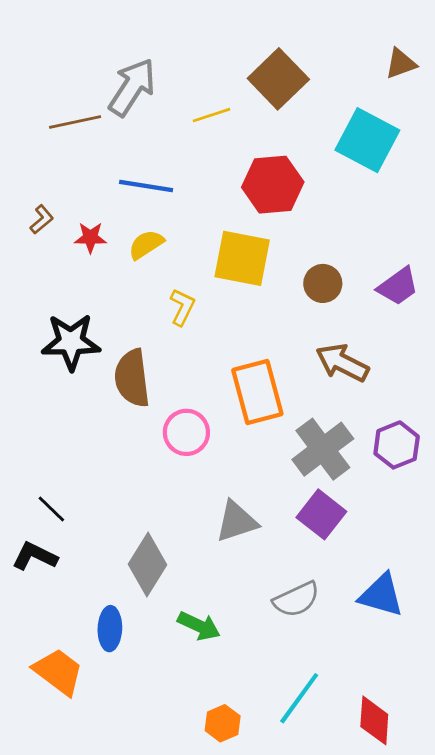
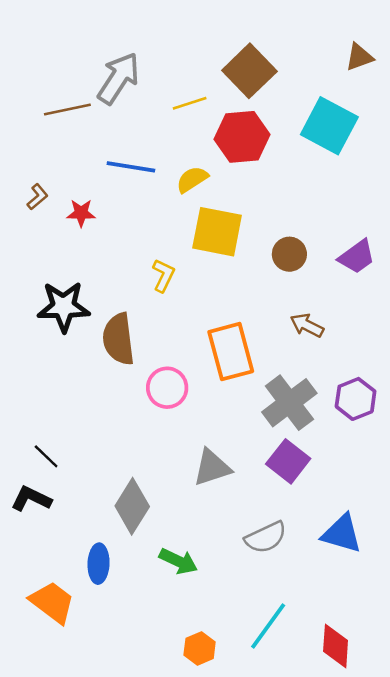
red hexagon: (273, 185) -> (242, 137), moved
yellow semicircle: (146, 244) -> (192, 179), moved
brown arrow: (342, 363) -> (307, 325), size x0.7

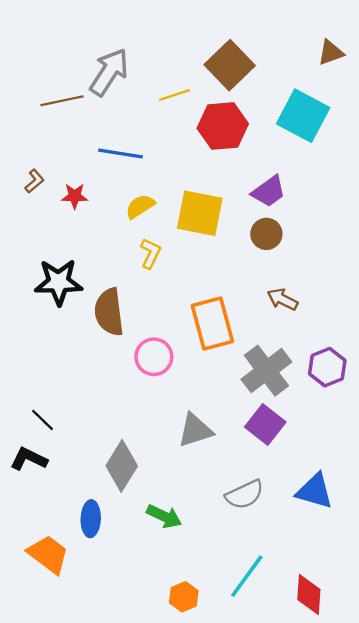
yellow semicircle: (192, 179) -> (140, 206), moved
purple trapezoid: (357, 257) -> (269, 191), moved

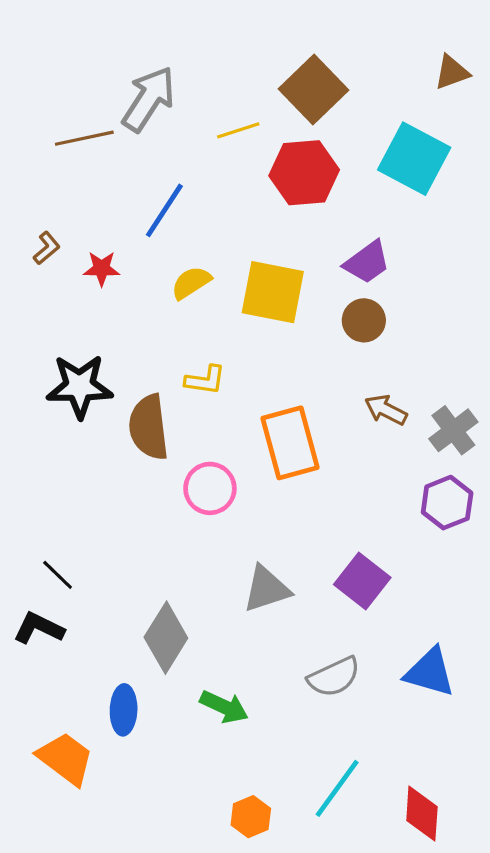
blue line: (121, 154) -> (164, 210), turned -66
yellow L-shape: (150, 253) -> (205, 380), moved, turned 72
gray cross: (266, 371) -> (453, 430), moved, size x0.7

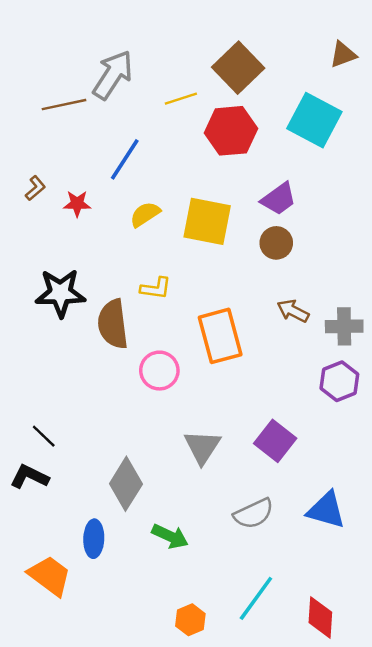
gray cross: (453, 430) -> (344, 326), turned 36
gray triangle: (266, 589) -> (202, 447), turned -39

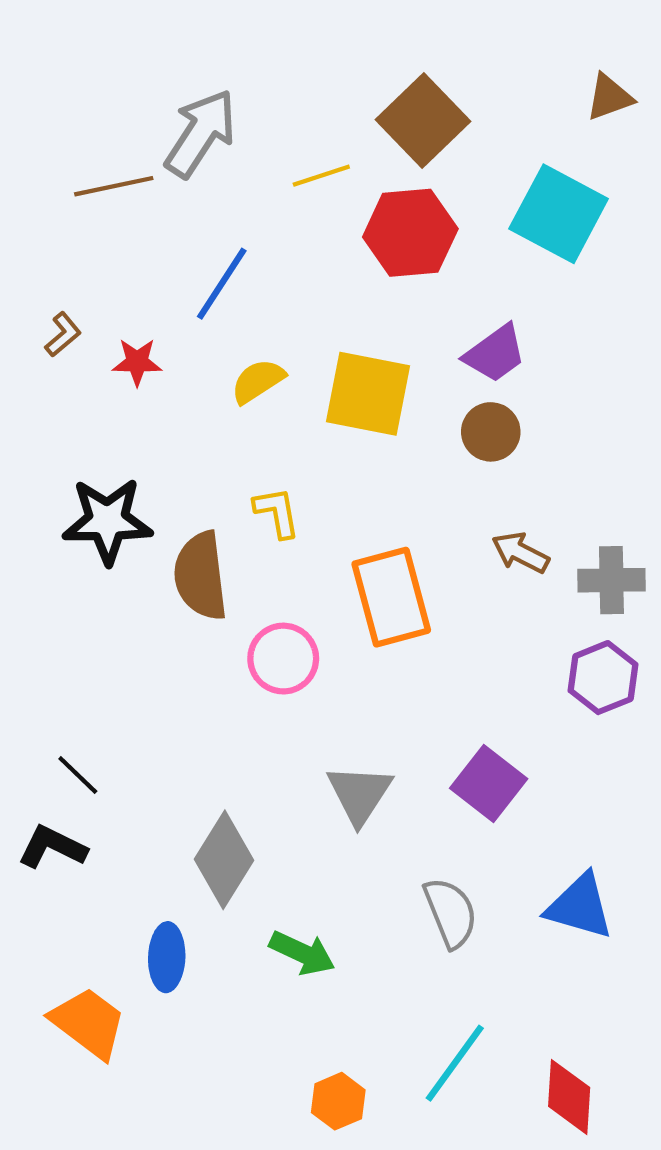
yellow L-shape: (156, 288) -> (277, 512), turned -108
gray semicircle: (254, 514) -> (451, 913), turned -87

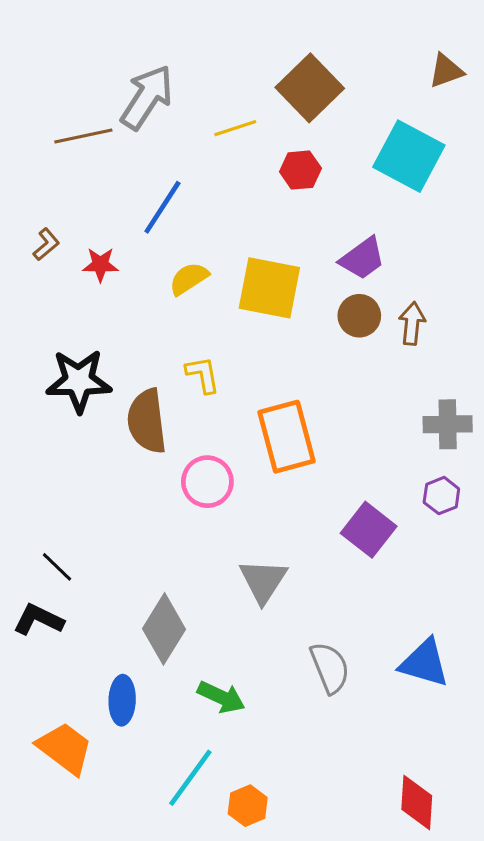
red hexagon: (410, 233) -> (300, 170), size x0.6
brown arrow: (520, 553) -> (412, 324), moved, turned 69
purple hexagon: (603, 678) -> (441, 496), size x0.7
purple square: (489, 783) -> (369, 530), moved
cyan line: (455, 1063) -> (190, 778), moved

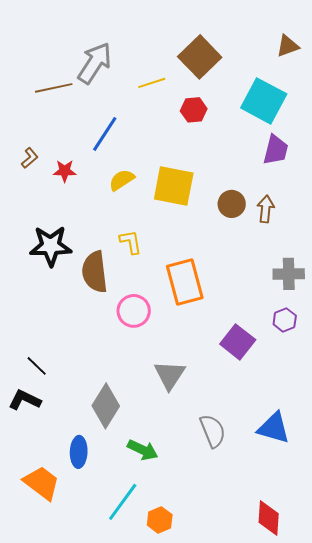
purple trapezoid: (362, 258) -> (276, 150), moved, turned -40

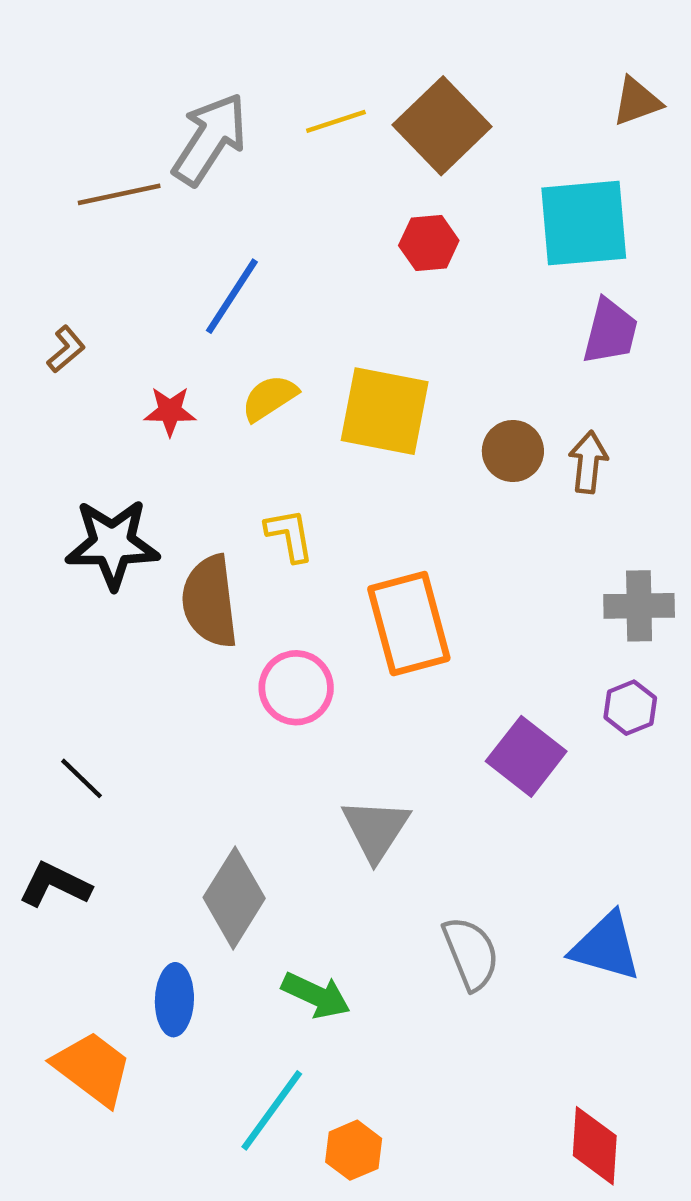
yellow line: (152, 83) -> (336, 121), moved
cyan square: (264, 101) -> (584, 223), turned -33
red star: (65, 171) -> (170, 411), moved
black line: (37, 366) -> (81, 778), moved

